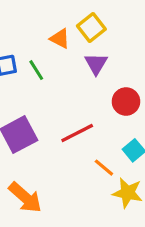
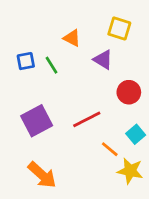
yellow square: (91, 28) -> (119, 28), moved, turned -35
purple triangle: (96, 64) -> (103, 60), turned -30

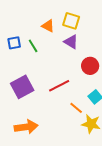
yellow square: (119, 28) -> (71, 21), moved
orange arrow: (42, 175) -> (26, 127), turned -50

